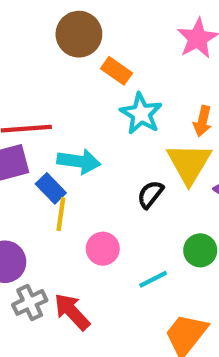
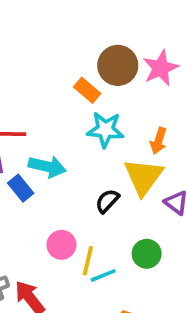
brown circle: (79, 34) -> (118, 65), moved
cyan star: (141, 114) -> (105, 130), turned -30
yellow line: (61, 214) -> (88, 261), moved

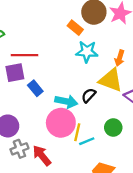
cyan arrow: (47, 167) -> (66, 101), moved
yellow triangle: (144, 177) -> (111, 80), turned -45
pink circle: (61, 245) -> (61, 123), size x1.6

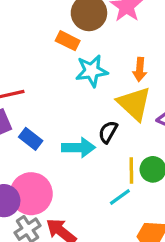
yellow triangle: (111, 80) -> (134, 104), turned 35
pink circle: (61, 123) -> (31, 194), moved
yellow line: (77, 132) -> (131, 171), moved

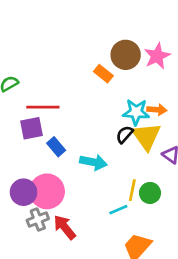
orange arrow: (140, 70) -> (157, 110), turned -102
cyan star: (92, 71) -> (136, 112), moved
black semicircle: (108, 132) -> (125, 134), moved

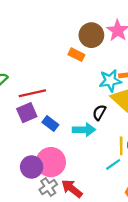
black semicircle: (125, 134) -> (99, 112), moved

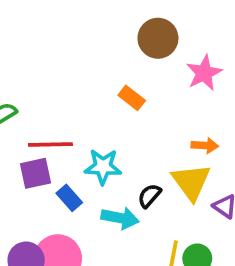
brown circle: (91, 35) -> (158, 38), moved
cyan star: (110, 81) -> (103, 167), moved

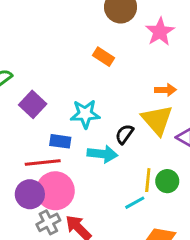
red line: (50, 145) -> (43, 163), moved
purple square: (36, 173) -> (33, 104), moved, turned -30
blue rectangle: (69, 198) -> (60, 141), turned -36

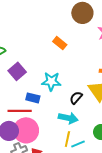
orange rectangle: (104, 57) -> (60, 43), moved
cyan arrow: (102, 154) -> (68, 118), moved
yellow line: (148, 180) -> (67, 139), moved

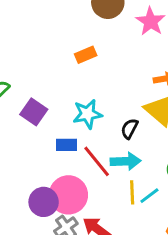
orange rectangle: (60, 43) -> (86, 55), turned -48
red line: (20, 111) -> (97, 161), moved, turned 65

